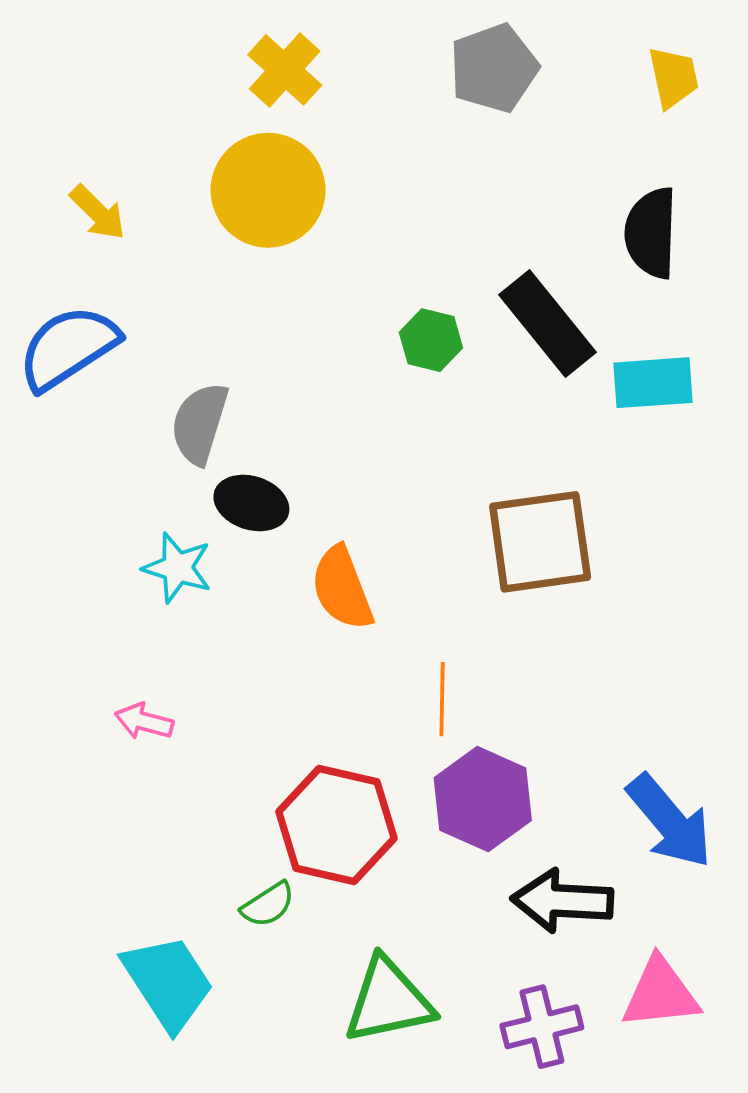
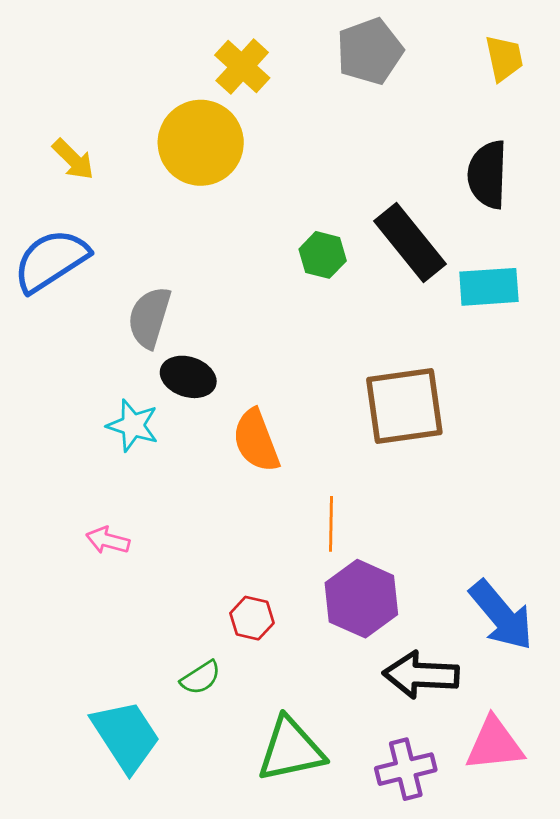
yellow cross: (285, 70) -> (242, 67), moved
red hexagon: (337, 825) -> (252, 618), size x0.5

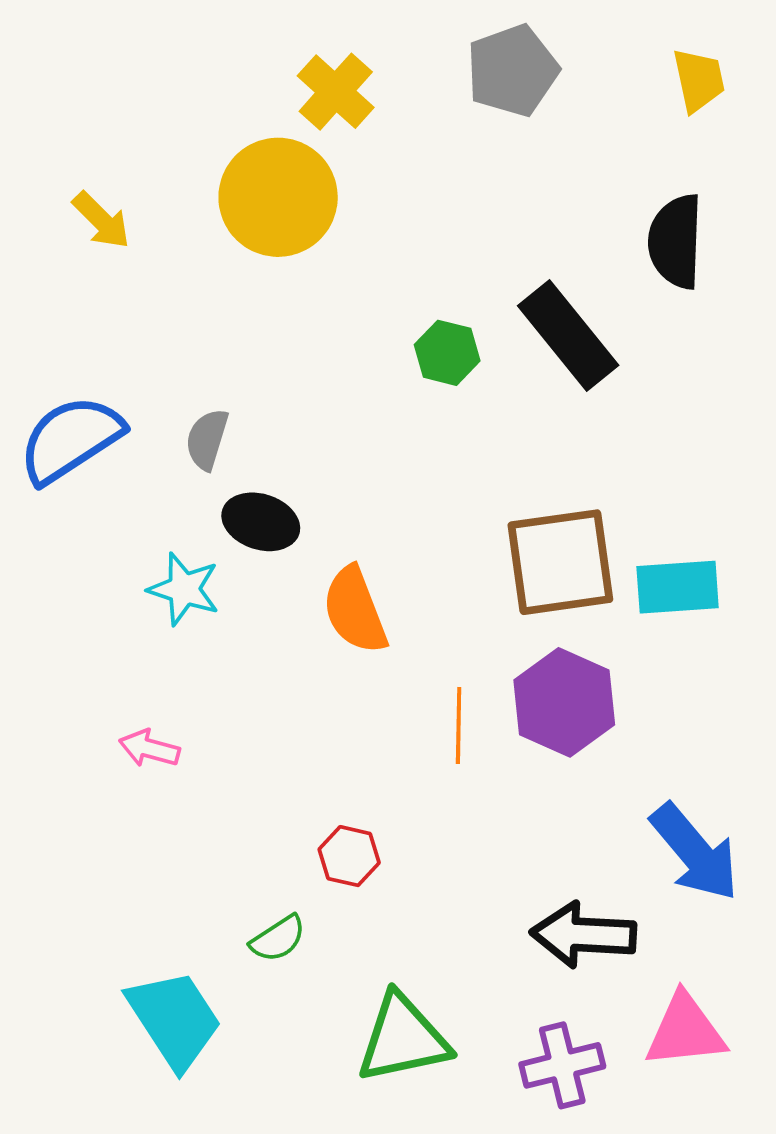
blue semicircle: (51, 261) -> (71, 439), moved
cyan rectangle: (489, 287) -> (678, 587), moved
gray semicircle: (149, 317) -> (207, 439), size x0.7
purple hexagon: (361, 599) -> (564, 702), moved

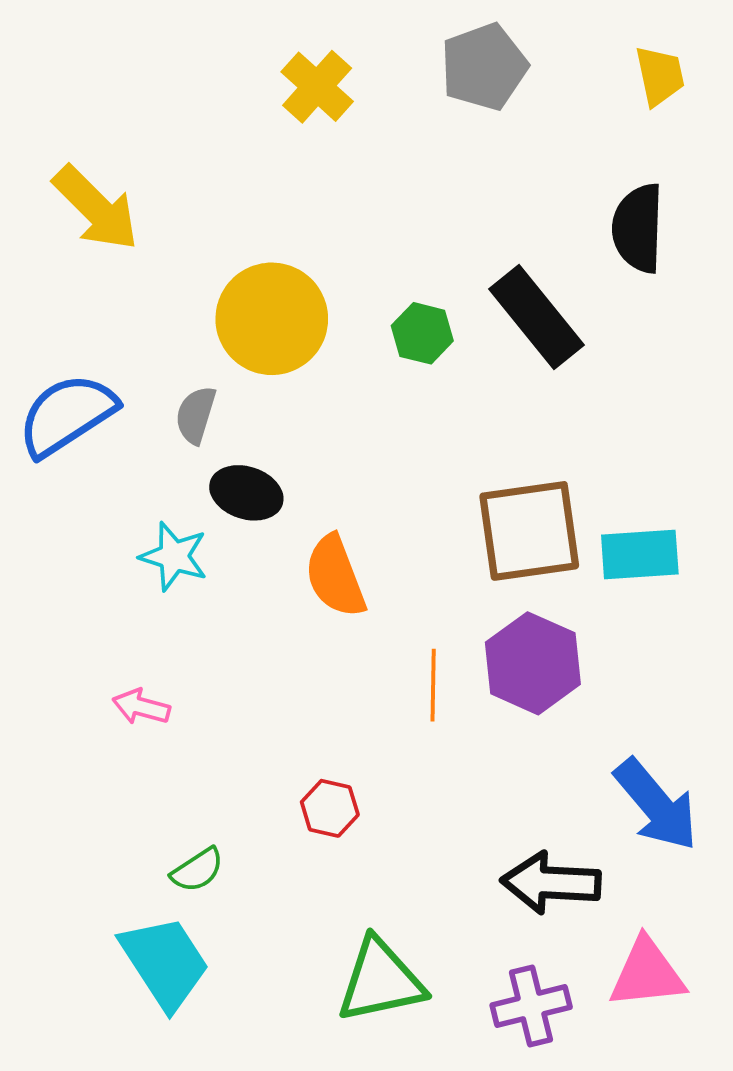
yellow circle: (278, 197) -> (272, 319), moved
yellow arrow: (101, 220) -> (96, 208), size x1.6
green semicircle: (278, 939) -> (197, 870), moved

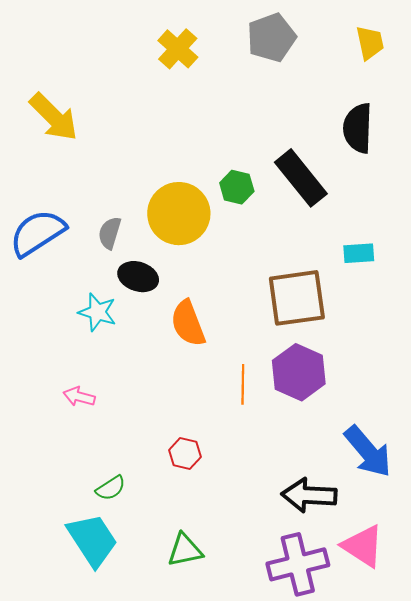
yellow circle: (272, 319) -> (179, 214), moved
cyan rectangle: (640, 555) -> (359, 253), moved, size x0.7
pink triangle: (647, 973) -> (363, 546), turned 39
green triangle: (381, 981) -> (185, 550), moved, size x0.7
purple cross: (531, 1006) -> (298, 564), size x1.4

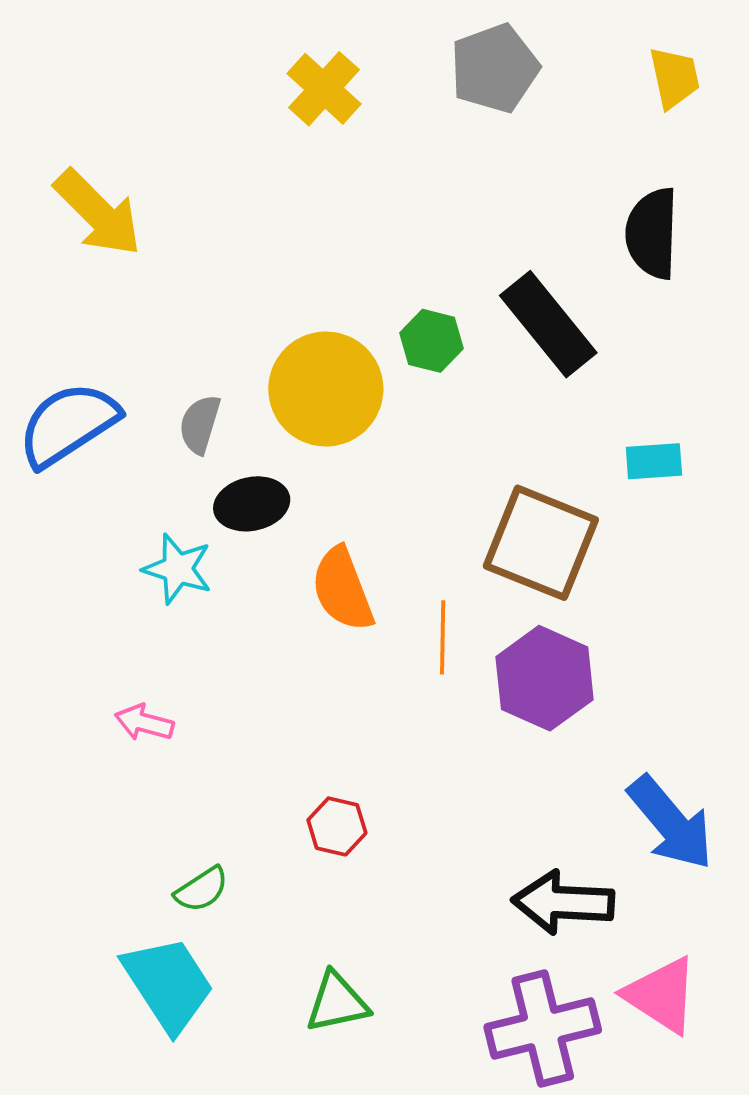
black ellipse: (138, 277) -> (252, 504), turned -30
brown square: (297, 298) -> (541, 543), turned 30
orange line: (243, 384) -> (443, 637), moved

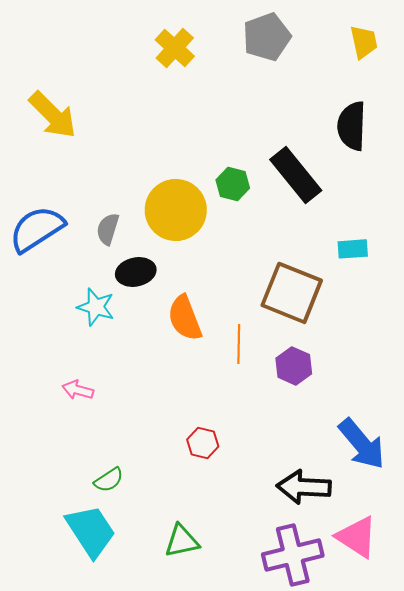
purple hexagon: (545, 678) -> (294, 366), size x0.7
red hexagon: (337, 826) -> (203, 443), moved

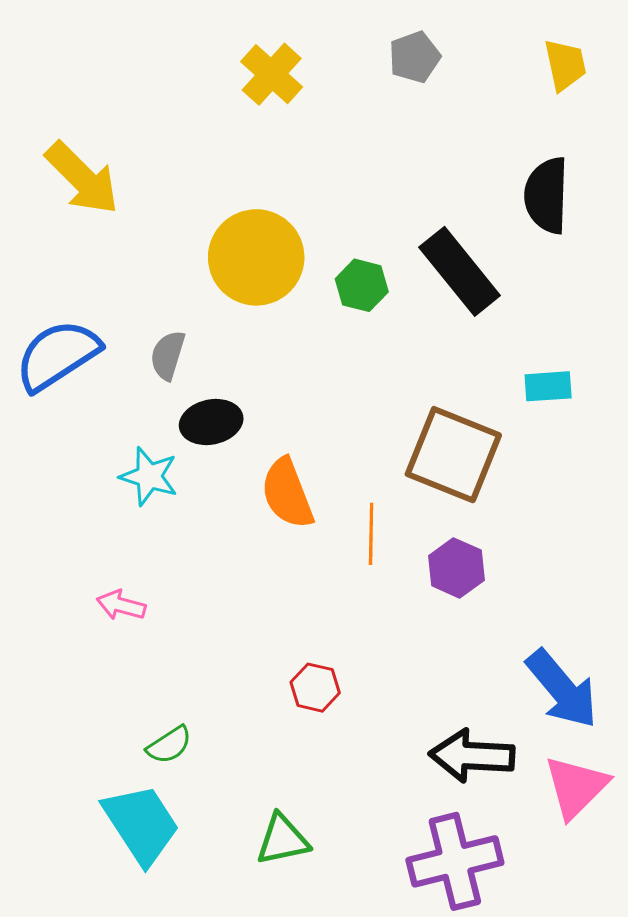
gray pentagon: (267, 37) -> (415, 57), size x0.7
yellow circle: (176, 210) -> (256, 257), moved
pink triangle: (357, 537) -> (576, 787), moved, turned 42

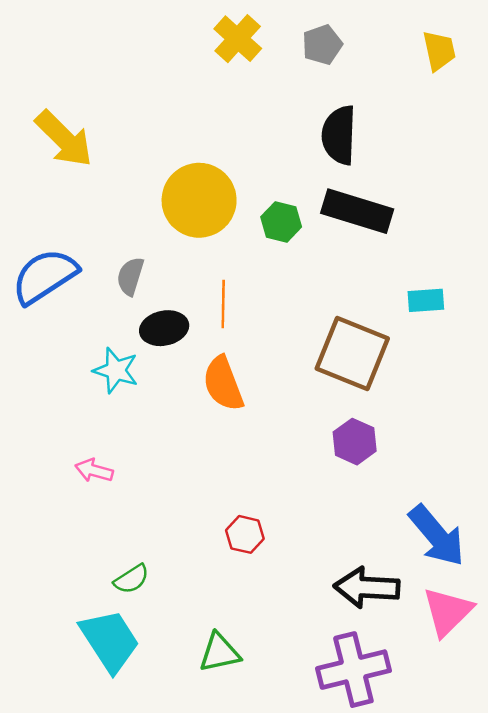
yellow cross: (272, 74) -> (238, 39), moved
black semicircle: (547, 195) -> (339, 135), moved
black rectangle: (460, 271) -> (357, 211), turned -34
orange line: (371, 534) -> (223, 304), moved

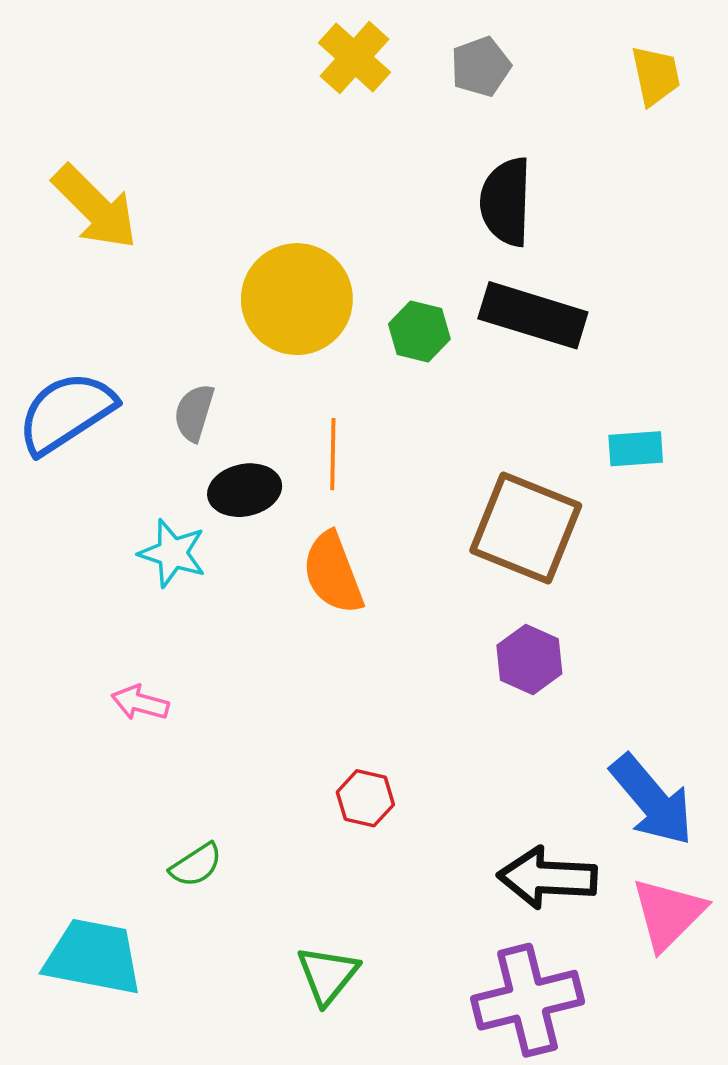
cyan trapezoid: (110, 641) -> (93, 957), moved, turned -46
green triangle: (220, 653) -> (328, 975), turned -39

